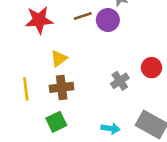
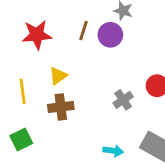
brown line: (83, 16) -> (83, 31), turned -54
yellow line: (26, 89) -> (23, 91), moved
green square: (56, 122) -> (21, 140), moved

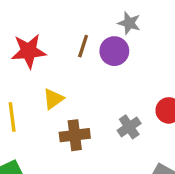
brown cross: (61, 107) -> (75, 135), moved

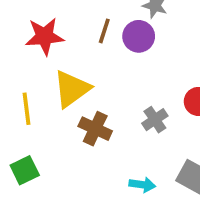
yellow triangle: (53, 99) -> (72, 89), size x1.6
brown cross: (75, 135) -> (95, 129), turned 32

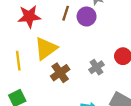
brown cross: (95, 129) -> (60, 73), turned 30

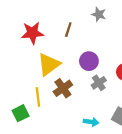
purple circle: (87, 16) -> (89, 61), moved
yellow line: (18, 61) -> (38, 97), moved

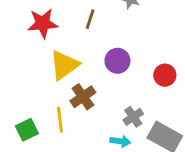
gray cross: (99, 83) -> (133, 117), moved
yellow line: (38, 97) -> (60, 120), moved

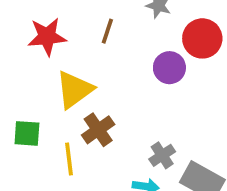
purple circle: (117, 61) -> (169, 68), moved
red circle: (165, 75) -> (202, 38), moved, size x1.4
green square: (27, 130) -> (27, 133), moved, turned 30

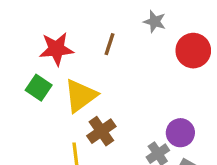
purple circle: (169, 68) -> (180, 133), moved
green square: (27, 133) -> (39, 88), moved, turned 30

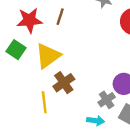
brown line: (110, 44) -> (60, 17), moved

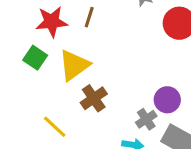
yellow line: (44, 102) -> (55, 127), moved, turned -40

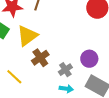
gray cross: (146, 119) -> (65, 70), moved

